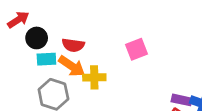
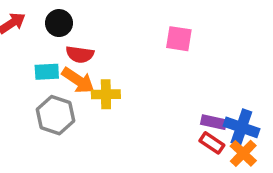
black circle: (37, 38) -> (59, 23), moved
pink square: (137, 49) -> (179, 39), moved, turned 30

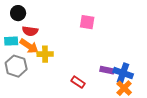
red rectangle: (212, 143) -> (78, 82), moved

